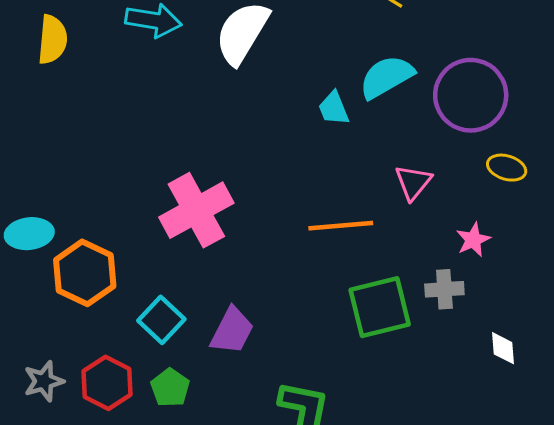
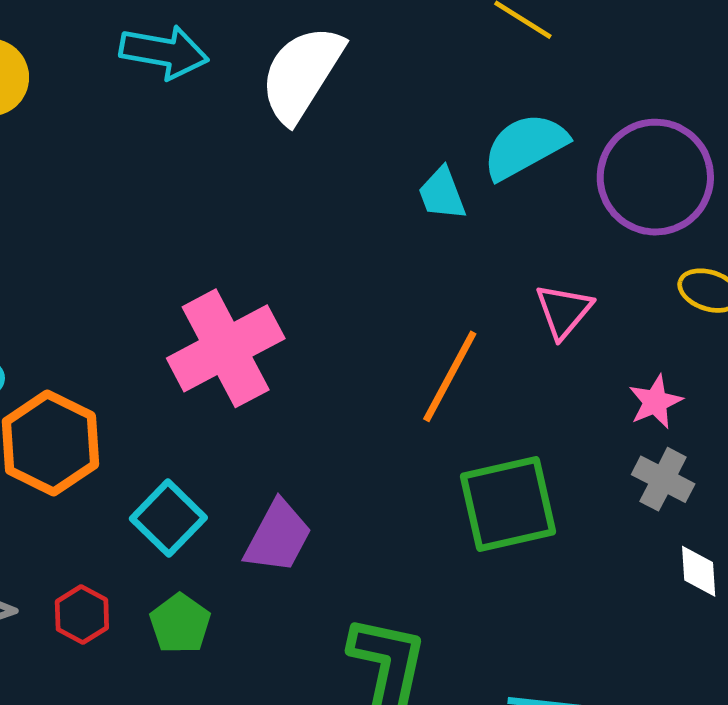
orange line: (341, 226) -> (450, 376), turned -58
gray cross: (444, 289) -> (663, 479), moved, turned 30
red hexagon: (107, 383) -> (82, 615), size x0.7

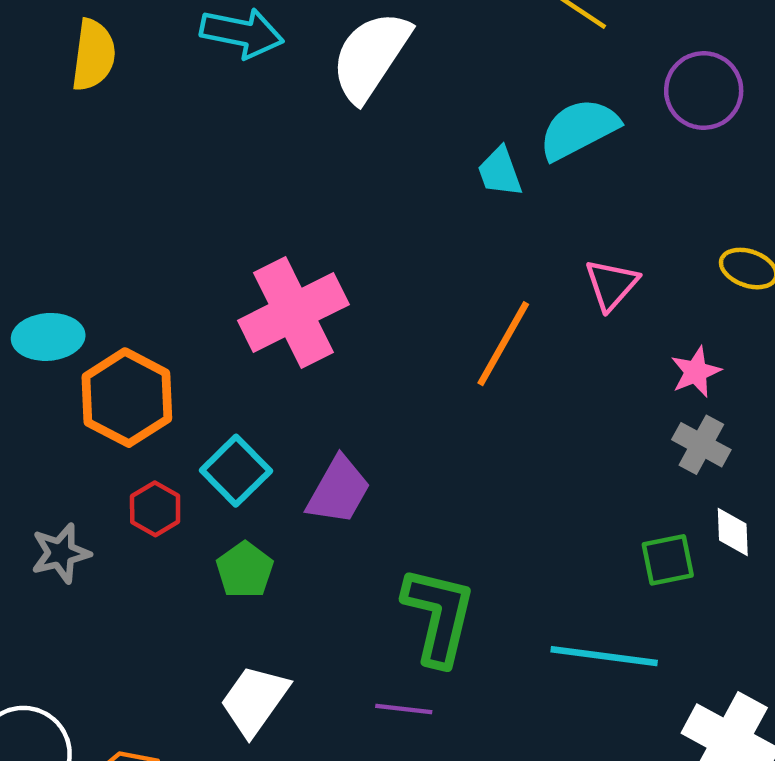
purple circle: (655, 177) -> (704, 91), moved, size x0.7
green square: (508, 504) -> (668, 560), moved, size x0.6
red hexagon: (82, 615) -> (155, 509), moved

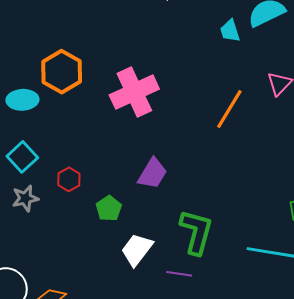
orange hexagon: (127, 398) -> (62, 72), moved
cyan square: (236, 471) -> (22, 157), moved
white trapezoid: (255, 700) -> (137, 250), moved

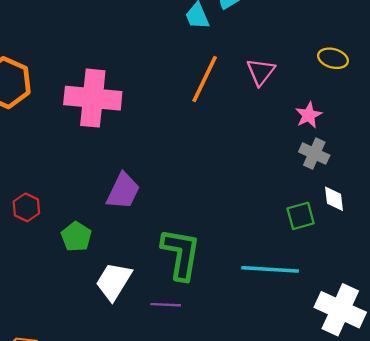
pink cross: (134, 92) -> (93, 98), turned 36
orange line: (229, 109) -> (205, 79), moved

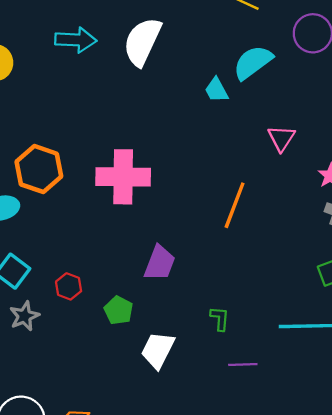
orange line: (205, 79) -> (235, 205), moved
green L-shape: (181, 254) -> (220, 319), size x0.5
purple line: (166, 305) -> (243, 365), moved

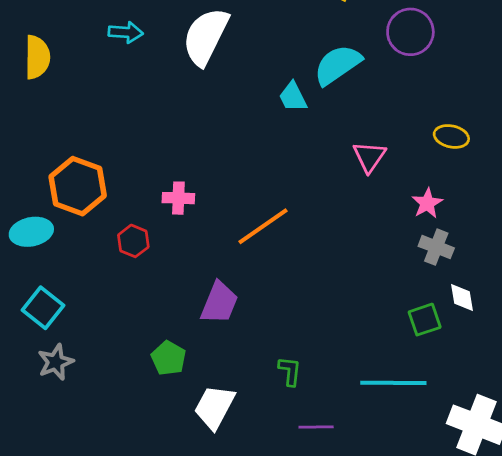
cyan arrow: (76, 40) -> (126, 32), size x0.7
pink cross: (123, 177) -> (178, 198), size x0.5
orange line: (235, 205) -> (263, 226), moved, turned 33
red hexagon: (69, 286) -> (133, 241), moved

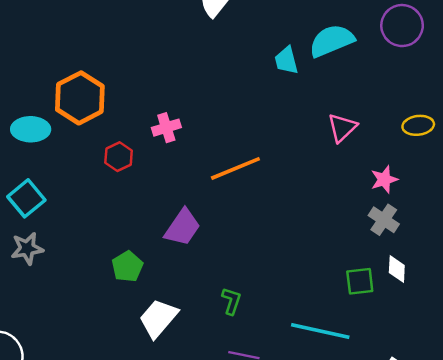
yellow ellipse: (451, 136) -> (418, 125), turned -32
pink cross: (178, 198) -> (166, 128), turned -32

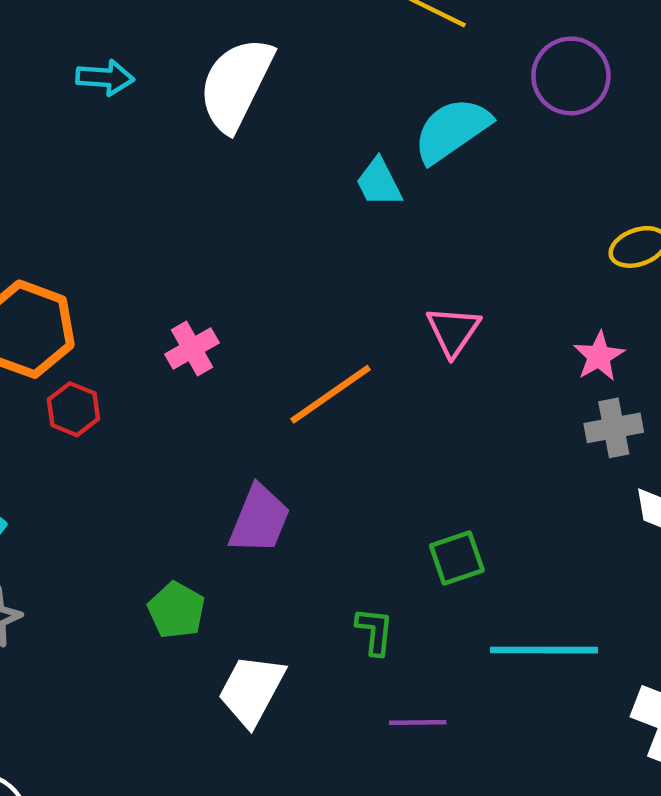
pink triangle: (342, 128) -> (453, 331), moved
red hexagon: (119, 157) -> (73, 409), moved
gray cross: (384, 220) -> (614, 428), turned -32
green square: (360, 281) -> (457, 558), moved

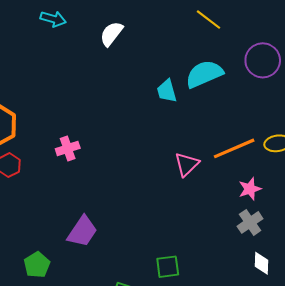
white semicircle: (236, 84) -> (111, 34), size x0.6
orange line: (330, 394) -> (234, 148), moved
gray cross: (614, 428) -> (250, 222), turned -35

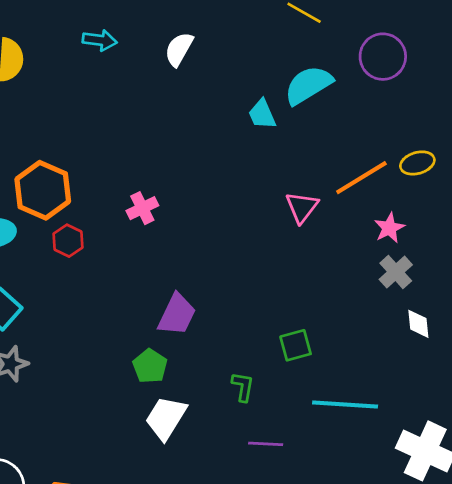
green pentagon: (37, 265) -> (150, 366), moved

